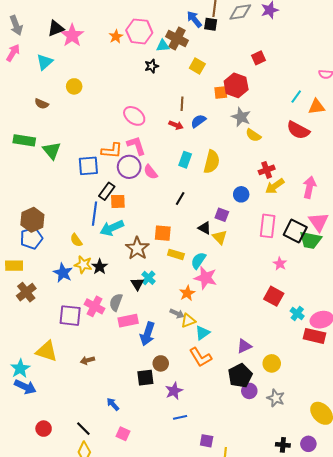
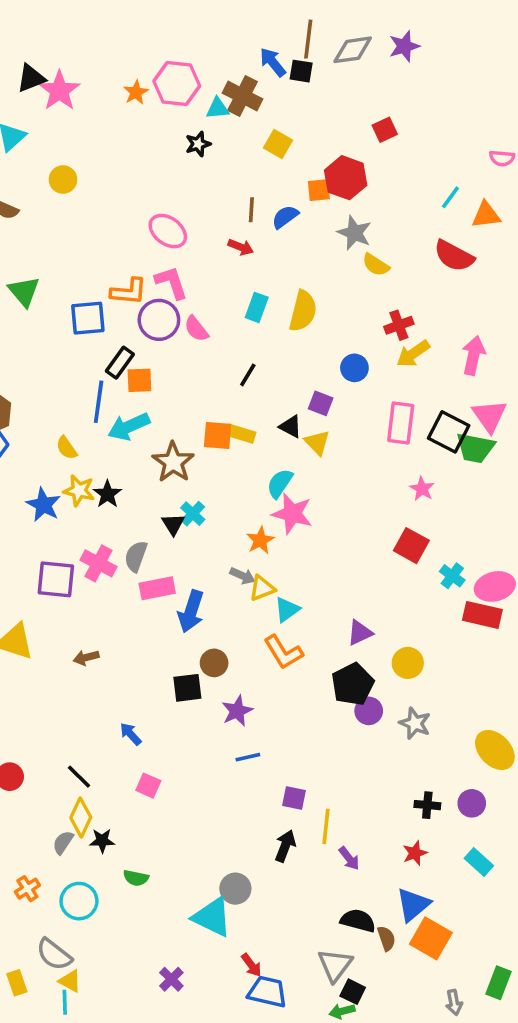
blue semicircle: (198, 121) -> (285, 217), moved
yellow rectangle: (176, 254) -> (241, 434), moved

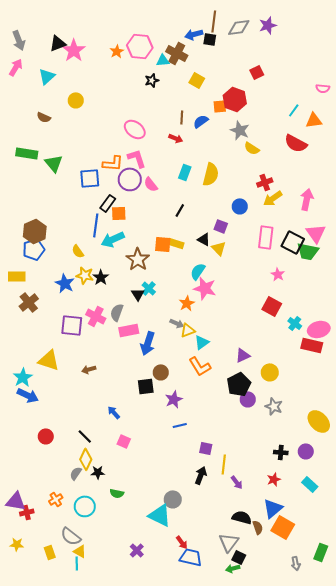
blue arrow: (273, 62) -> (194, 34), turned -66

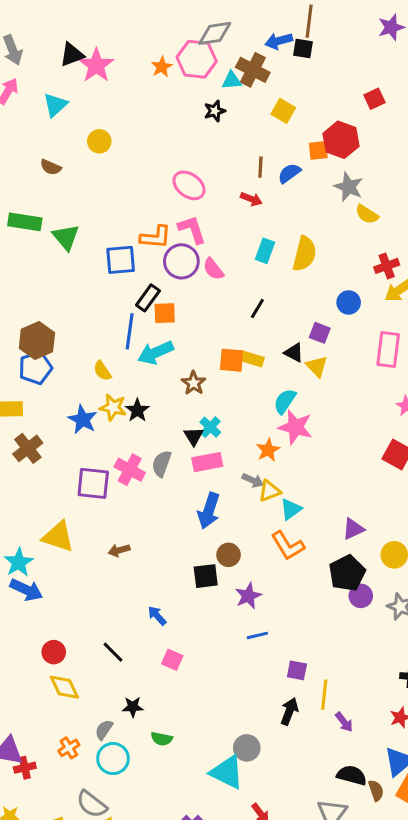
gray diamond: (239, 27) -> (215, 33), moved
brown star: (138, 259) -> (194, 383), size x0.7
pink rectangle: (129, 330) -> (207, 462), moved
yellow diamond: (86, 459) -> (64, 687), moved, turned -50
gray semicircle: (76, 473) -> (104, 730), moved

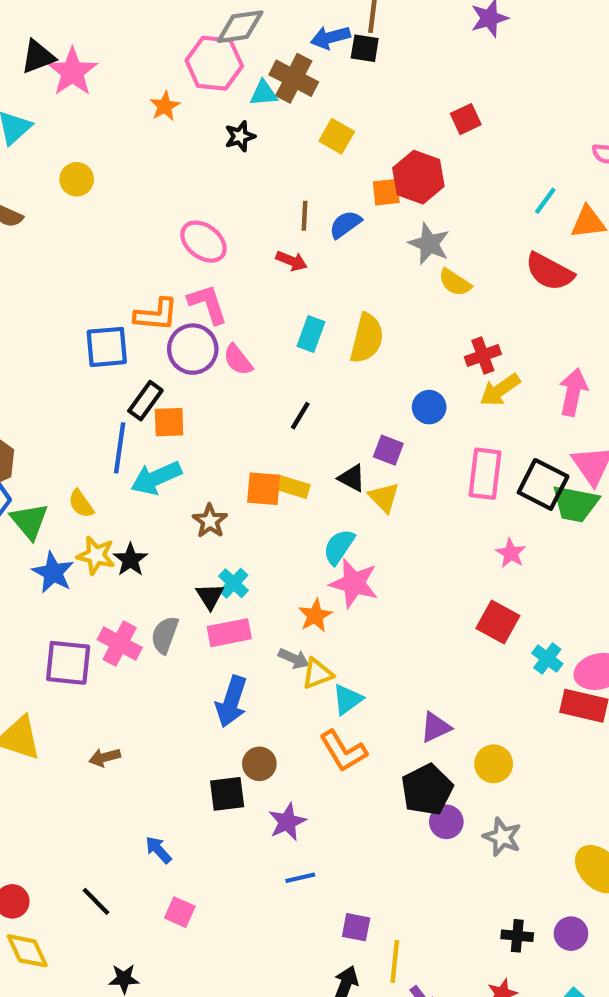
orange star: (162, 67) -> (165, 106), moved
green triangle: (66, 237) -> (29, 521), moved

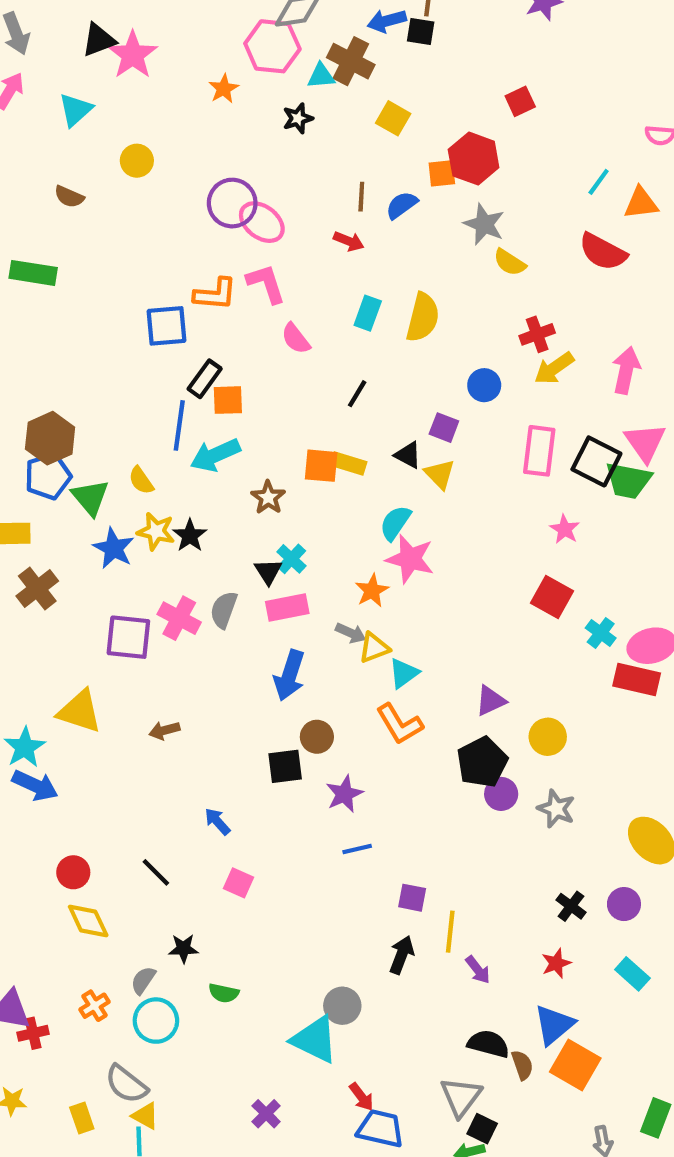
purple circle: (193, 349) -> (232, 203), moved
black cross: (517, 936) -> (571, 906), turned 32

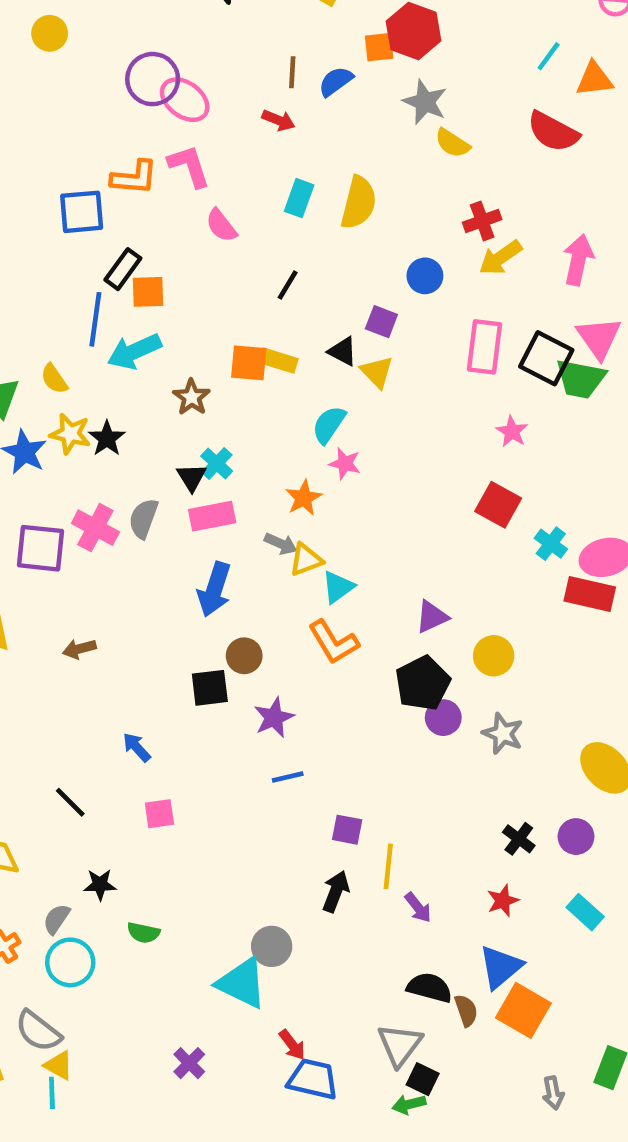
pink star: (410, 559) -> (345, 464), size x0.6
pink square: (239, 883) -> (159, 814), turned -32

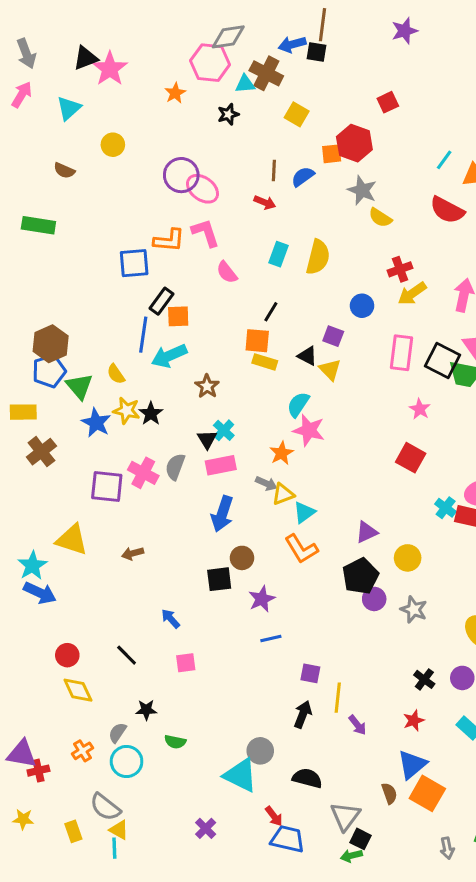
orange square: (249, 363) -> (257, 341), moved
pink star: (345, 464) -> (309, 430), size x1.5
cyan cross: (551, 544) -> (446, 508), moved
black semicircle: (430, 988) -> (307, 778), moved

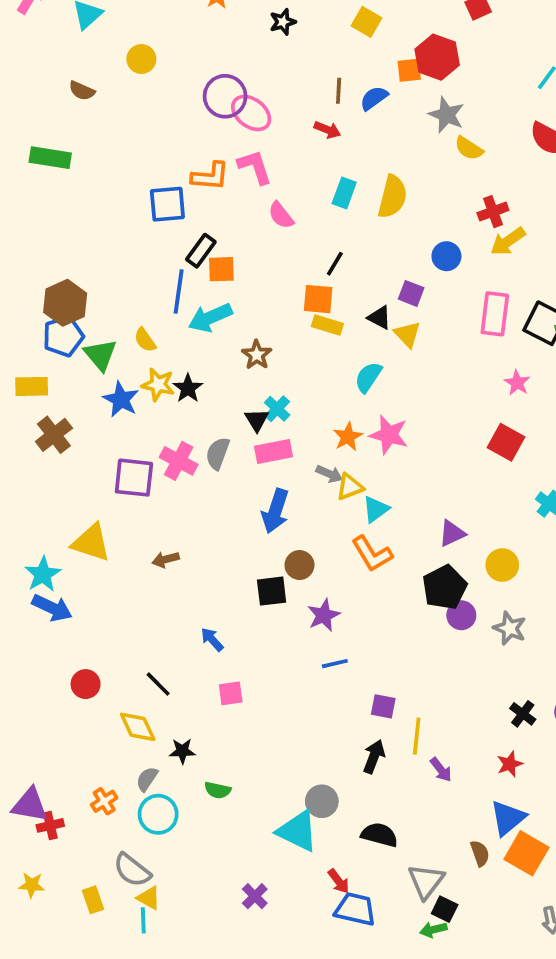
pink star: (309, 430) -> (389, 435), moved
yellow diamond: (78, 690) -> (138, 727), moved

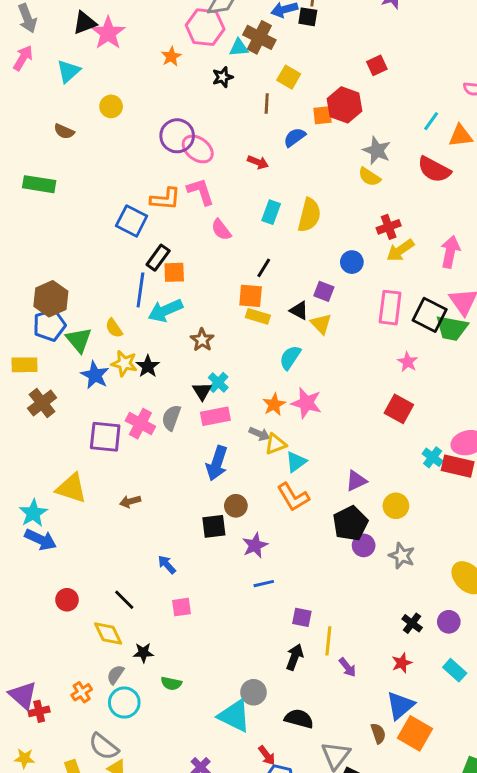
brown line: (339, 91) -> (267, 103), moved
gray star: (446, 115) -> (377, 150), moved
blue square: (167, 204) -> (132, 221), turned 32
purple triangle: (30, 805) -> (23, 695), turned 32

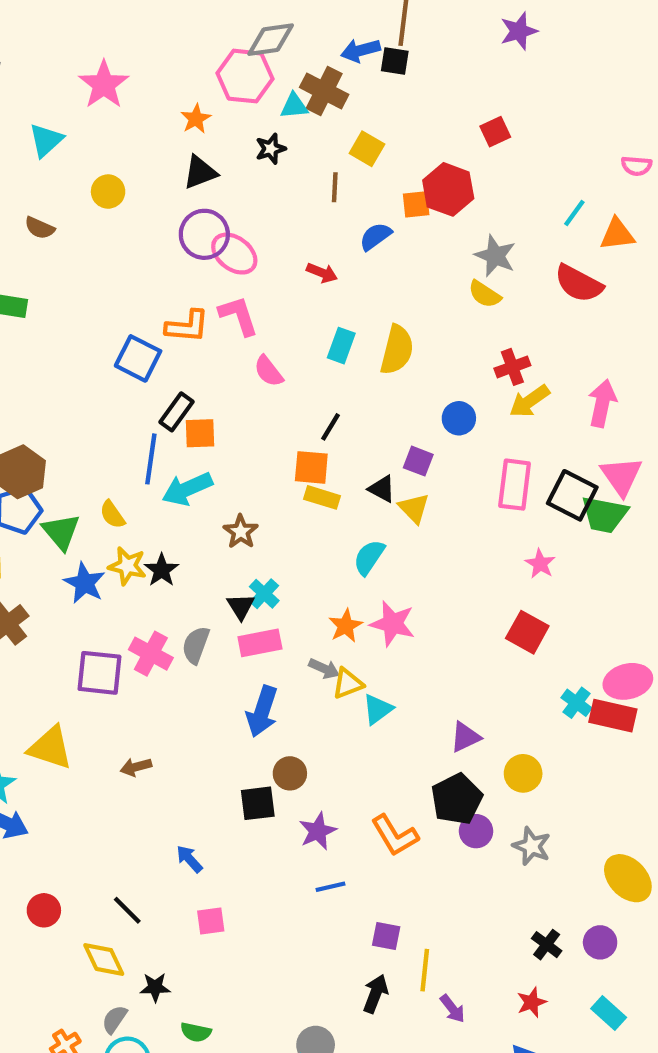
black triangle: (85, 23) -> (200, 172), moved
orange L-shape: (293, 497) -> (395, 835), moved

